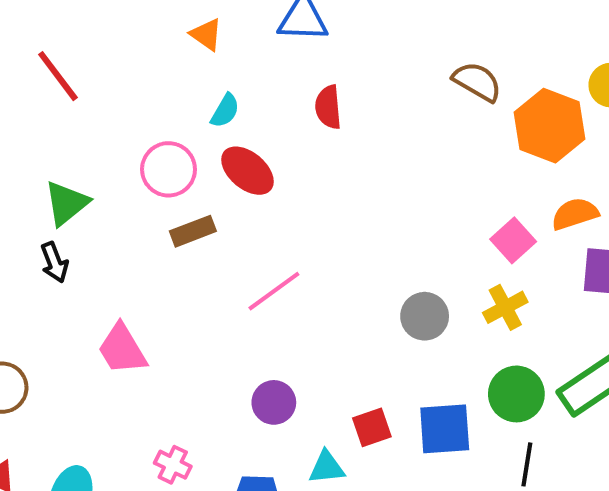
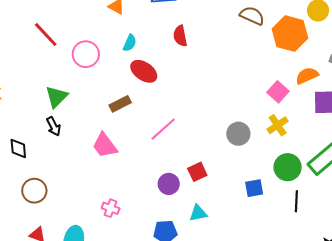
pink circle: (169, 169) -> (86, 54), moved
pink trapezoid: (122, 349) -> (105, 145), moved
red square: (372, 427) -> (197, 172), moved
blue square: (445, 429) -> (254, 188), size x0.7
pink cross: (173, 465) -> (111, 208), moved

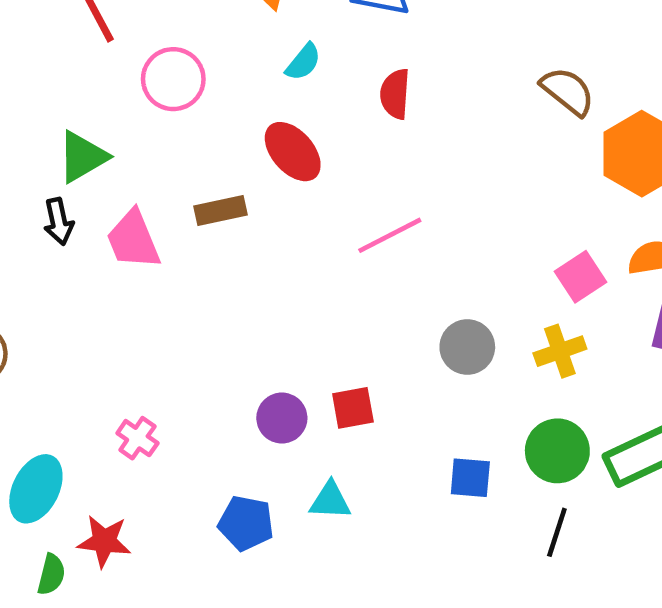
cyan semicircle: (130, 43) -> (303, 62), moved
pink line: (163, 129) -> (390, 235), moved
pink trapezoid: (105, 145) -> (133, 240), moved

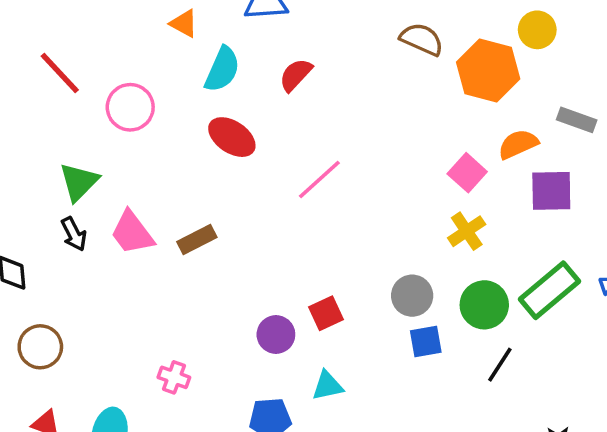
cyan semicircle: (303, 62) -> (222, 69), size x1.5
red semicircle: (395, 94) -> (296, 75), turned 54
brown rectangle: (220, 210) -> (197, 239), moved
gray circle: (467, 347) -> (412, 296), moved
black line: (557, 532) -> (500, 365), turned 30

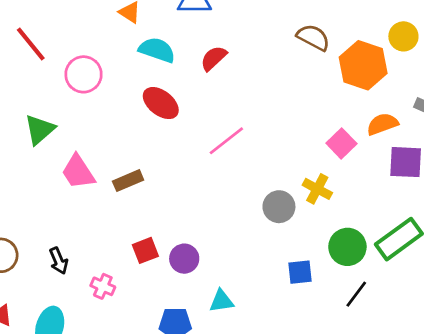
cyan semicircle: (222, 69) -> (157, 50), turned -99
yellow cross: (467, 231) -> (317, 189), moved, turned -32
black arrow: (74, 234) -> (59, 261), moved
gray circle: (412, 296) -> (279, 207), moved
red square: (326, 313) -> (145, 250), moved

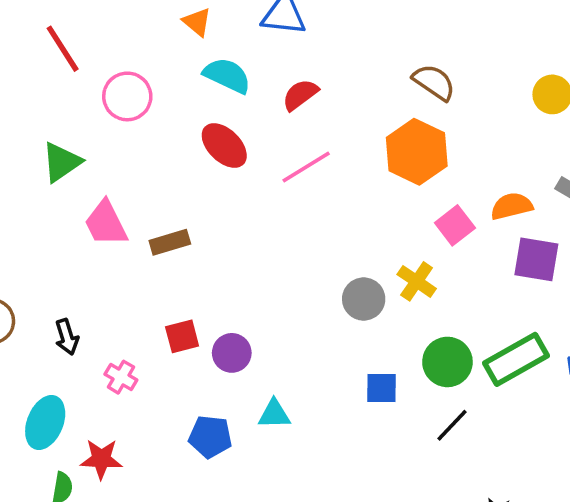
orange hexagon: (363, 65) -> (417, 152), moved
pink line: (226, 141) -> (306, 167), moved

